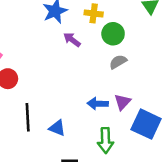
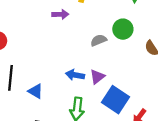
green circle: (113, 34) -> (123, 29), moved
purple arrow: (72, 40) -> (60, 14), turned 133

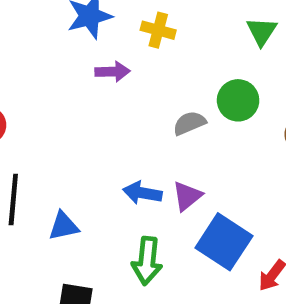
blue triangle: (36, 91) -> (64, 226), turned -42

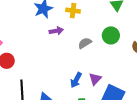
gray semicircle: (189, 123) -> (85, 43), moved
blue arrow: (142, 193) -> (76, 80), turned -63

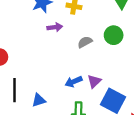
blue arrow: (76, 80) -> (73, 82), turned 35

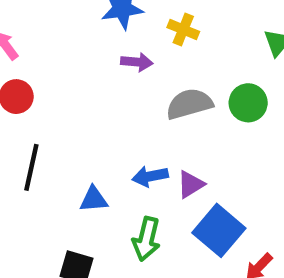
gray semicircle: (85, 42) -> (189, 104), size x1.5
blue triangle: (39, 100) -> (94, 199), moved

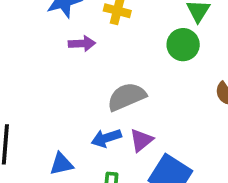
green circle: (248, 103) -> (183, 45), moved
gray semicircle: (189, 104) -> (127, 97), moved

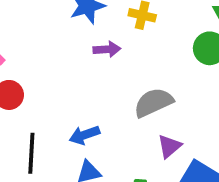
blue arrow: (106, 138) -> (84, 135), moved

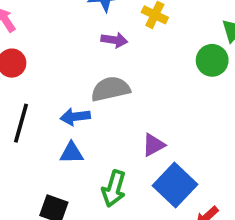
gray semicircle: (153, 102) -> (111, 89), moved

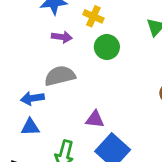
green circle: (212, 60) -> (107, 47), moved
purple triangle: (153, 145) -> (95, 119), turned 36

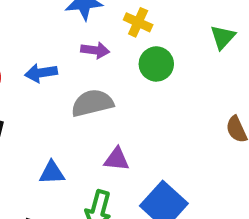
blue arrow: (32, 98) -> (41, 73), moved
purple triangle: (95, 119) -> (117, 159), moved

